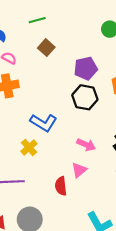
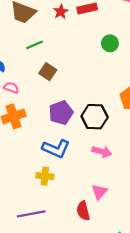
purple pentagon: (86, 68) -> (61, 113), moved
pink arrow: (86, 145) -> (102, 152), moved
yellow cross: (29, 147) -> (45, 176), turned -35

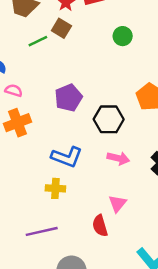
brown square: (48, 72) -> (61, 28), moved
purple pentagon: (61, 113) -> (68, 98), moved

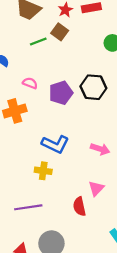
pink semicircle: (14, 90) -> (30, 83), moved
black hexagon: (109, 119) -> (93, 87), moved

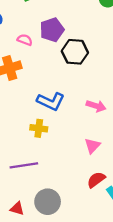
black hexagon: (93, 87) -> (75, 52), moved
purple pentagon: (61, 93) -> (52, 30), moved
red semicircle: (79, 206) -> (96, 180), moved, turned 66

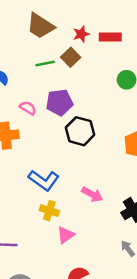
yellow cross: (39, 128) -> (49, 211), moved
pink triangle: (92, 146) -> (66, 235), moved

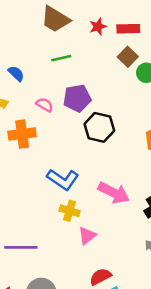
brown square: (71, 57) -> (128, 57), moved
pink arrow: (92, 194) -> (114, 193), size x1.4

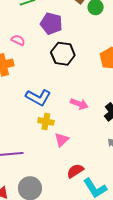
purple pentagon: (77, 98) -> (51, 24), moved, turned 30
pink arrow: (114, 193) -> (79, 104), size x0.7

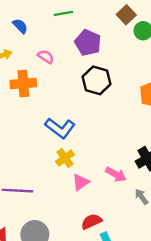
pink arrow: (79, 104) -> (116, 174), moved
yellow cross: (46, 121) -> (65, 158), turned 35

